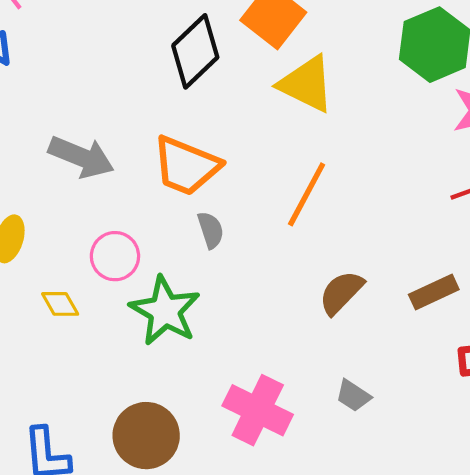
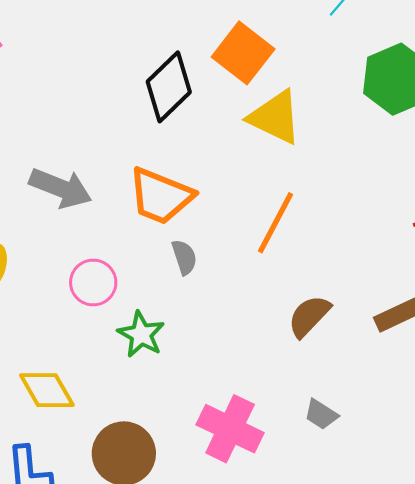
yellow diamond: (60, 304) -> (47, 390), moved, size x1.5
green star: (165, 311) -> (141, 334), size x0.7

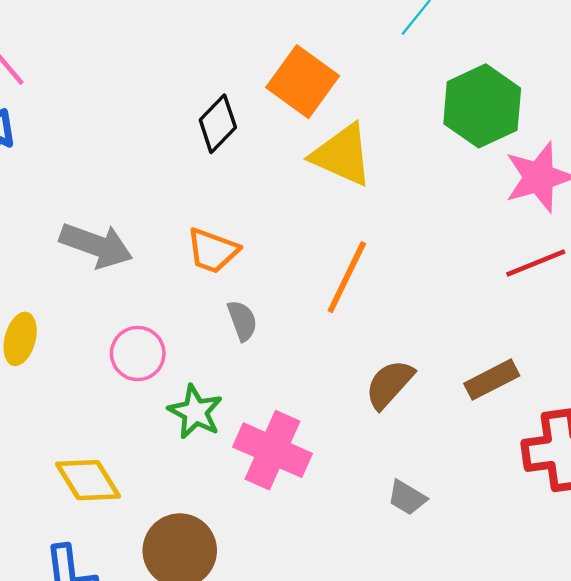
black diamond: (169, 87) -> (218, 124), size x0.7
orange trapezoid: (161, 196) -> (213, 251), size x0.7
pink cross: (230, 429) -> (273, 450), moved

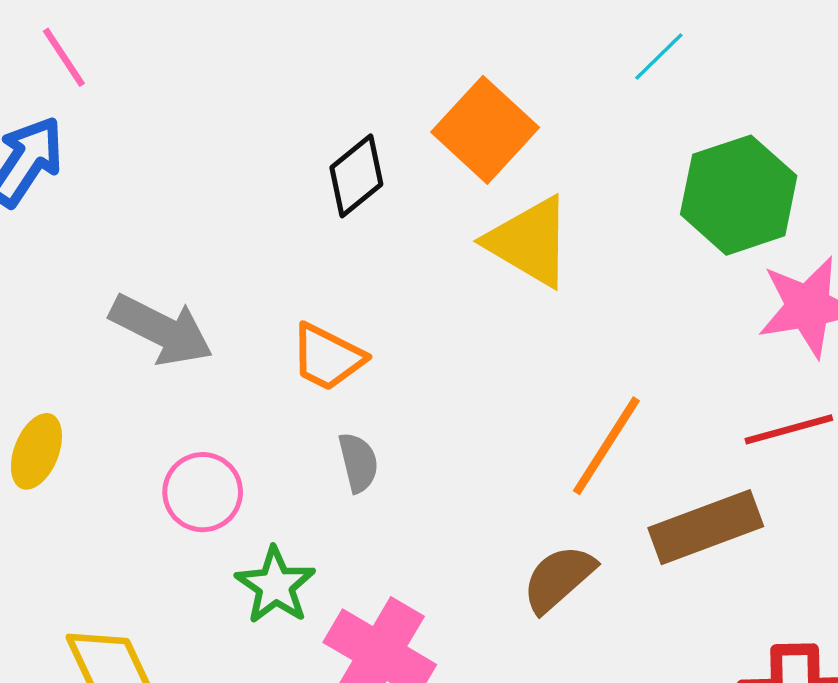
orange line: (347, 277) -> (606, 446), moved
brown rectangle: (492, 380) -> (706, 527), moved, size x1.4

